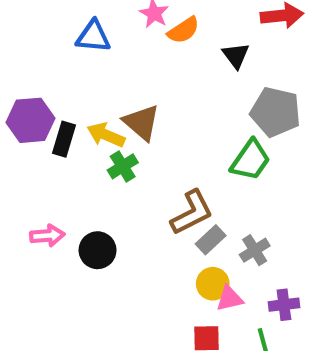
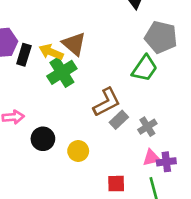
green cross: (123, 166) -> (62, 72), size x1.5
black circle: (98, 250) -> (43, 139), moved
yellow circle: (213, 284) -> (78, 151), moved
pink triangle: (230, 298) -> (151, 158), moved

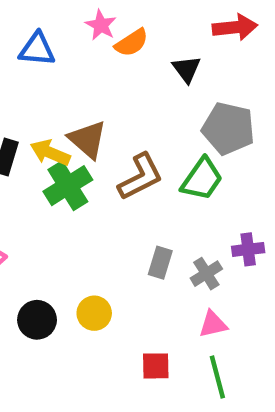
brown L-shape: (107, 102) -> (140, 177), moved
gray rectangle: (119, 120) -> (160, 263), turned -30
black circle: (43, 139) -> (37, 320), moved
purple cross: (166, 162) -> (248, 249), moved

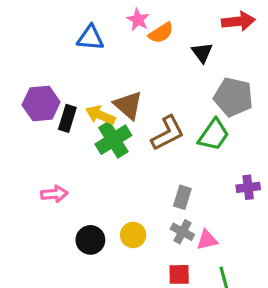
gray cross: (206, 274) -> (182, 232), moved, turned -30
pink triangle: (213, 324) -> (207, 240), moved

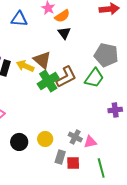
black triangle: (202, 53) -> (64, 33), moved
green cross: (113, 140) -> (48, 81), moved
gray rectangle: (182, 197) -> (60, 157), moved

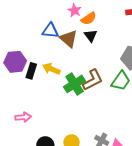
blue triangle: (19, 19) -> (50, 31), moved
brown triangle: (42, 60) -> (68, 39), moved

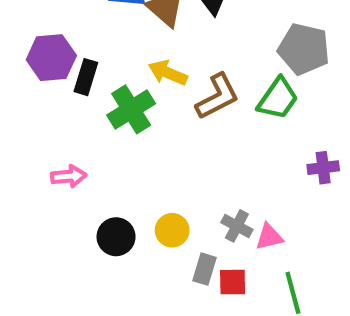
yellow arrow: (51, 69) -> (168, 73), moved
green cross: (75, 84) -> (131, 109), moved

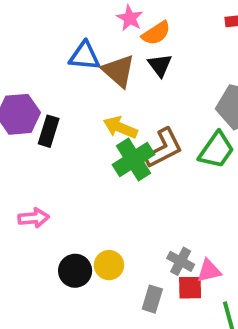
green cross: (131, 109) -> (133, 160), moved
yellow circle: (172, 230) -> (109, 265), moved
red square: (233, 282) -> (190, 288), moved

